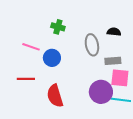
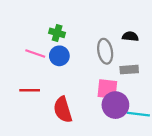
green cross: (58, 27) -> (57, 33), moved
blue circle: (52, 58) -> (59, 56), moved
pink square: (120, 78) -> (107, 89), moved

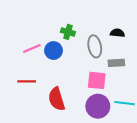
green cross: (57, 33) -> (68, 32), moved
pink line: (35, 54) -> (32, 48), turned -42
purple circle: (115, 105) -> (98, 106), moved

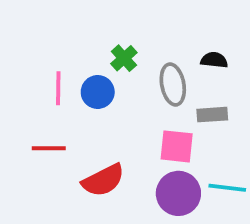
green cross: (68, 32) -> (124, 58), turned 32
pink line: (32, 48) -> (58, 88), turned -66
red semicircle: (57, 99) -> (103, 180), turned -100

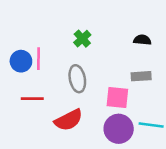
gray ellipse: (173, 84) -> (77, 79), moved
blue circle: (98, 92) -> (21, 61), moved

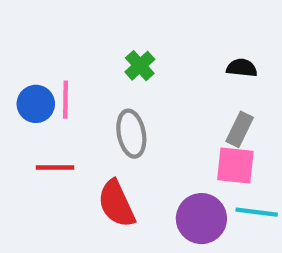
gray rectangle: (141, 76) -> (240, 129), turned -60
pink square: (117, 97) -> (235, 165), moved
red semicircle: (69, 120) -> (116, 204), turned 92

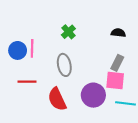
purple circle: (201, 219) -> (93, 95), moved

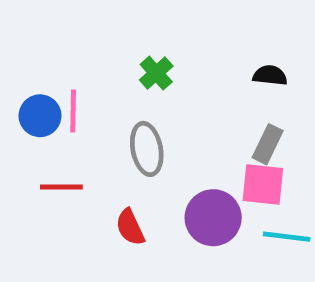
red semicircle: (57, 99) -> (130, 227), size x0.7

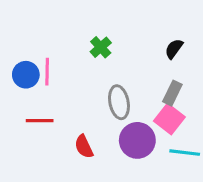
black semicircle: (270, 75) -> (174, 49), turned -60
gray ellipse: (147, 149) -> (119, 102), moved
pink square: (263, 185) -> (169, 119), turned 32

